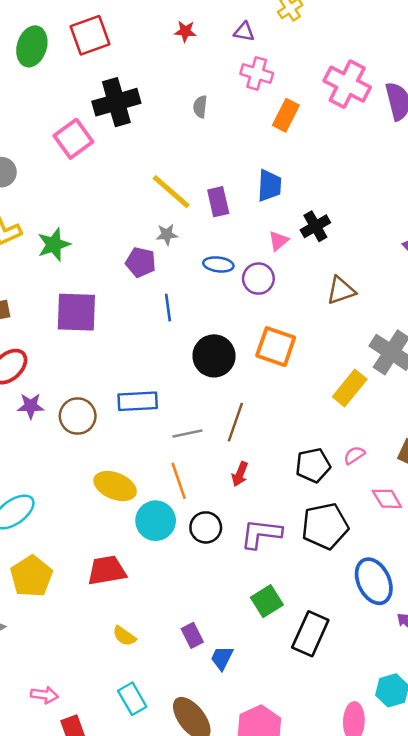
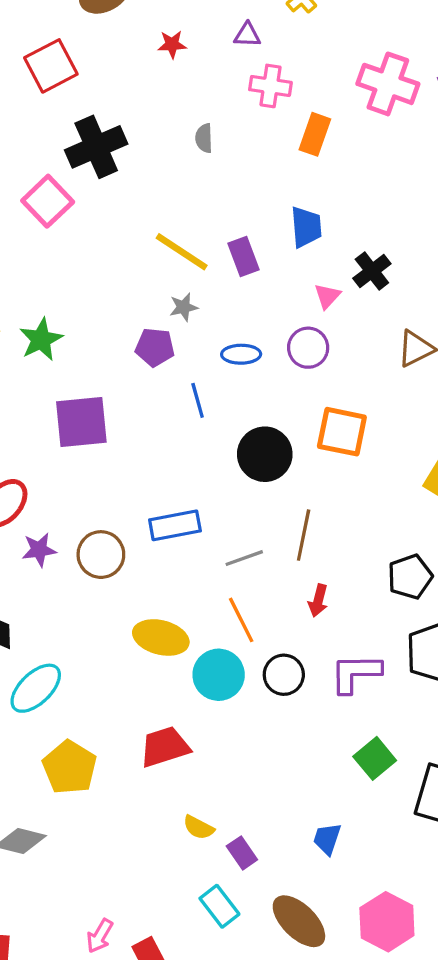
blue ellipse: (218, 264) -> (241, 354), moved
purple rectangle: (192, 635) -> (242, 853), moved
pink arrow: (44, 695) -> (100, 936), moved, turned 120

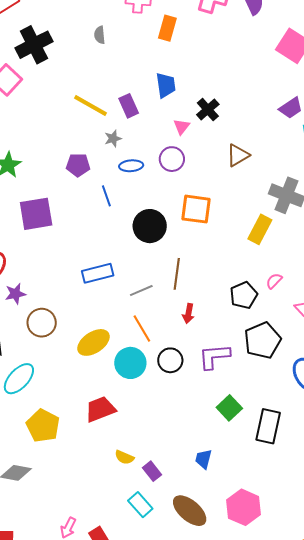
gray star: (184, 307) -> (113, 138), moved
brown circle: (101, 555) -> (42, 323), moved
yellow ellipse: (161, 637) -> (93, 342), turned -44

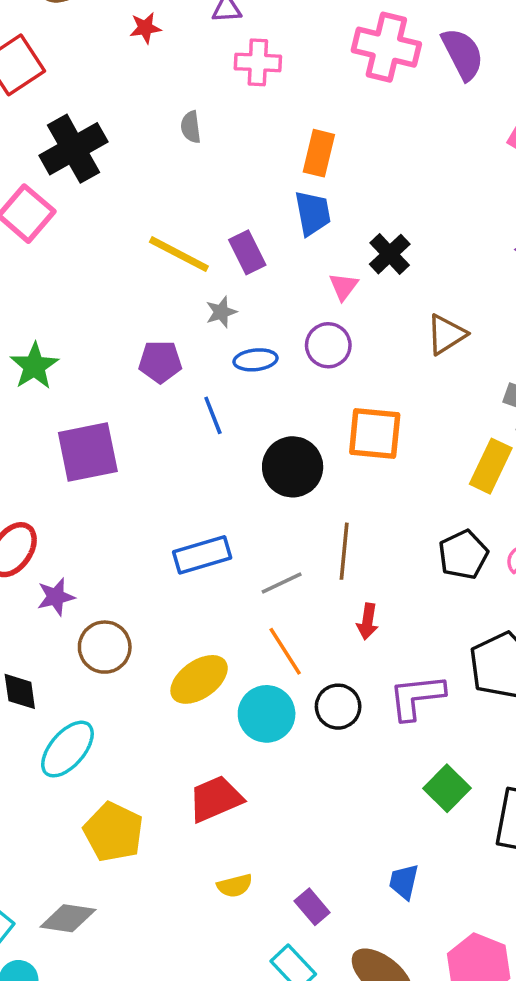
orange rectangle: (167, 28) -> (319, 153), moved
black pentagon: (244, 295) -> (463, 555), moved
yellow semicircle: (124, 457) -> (235, 886), moved, turned -36

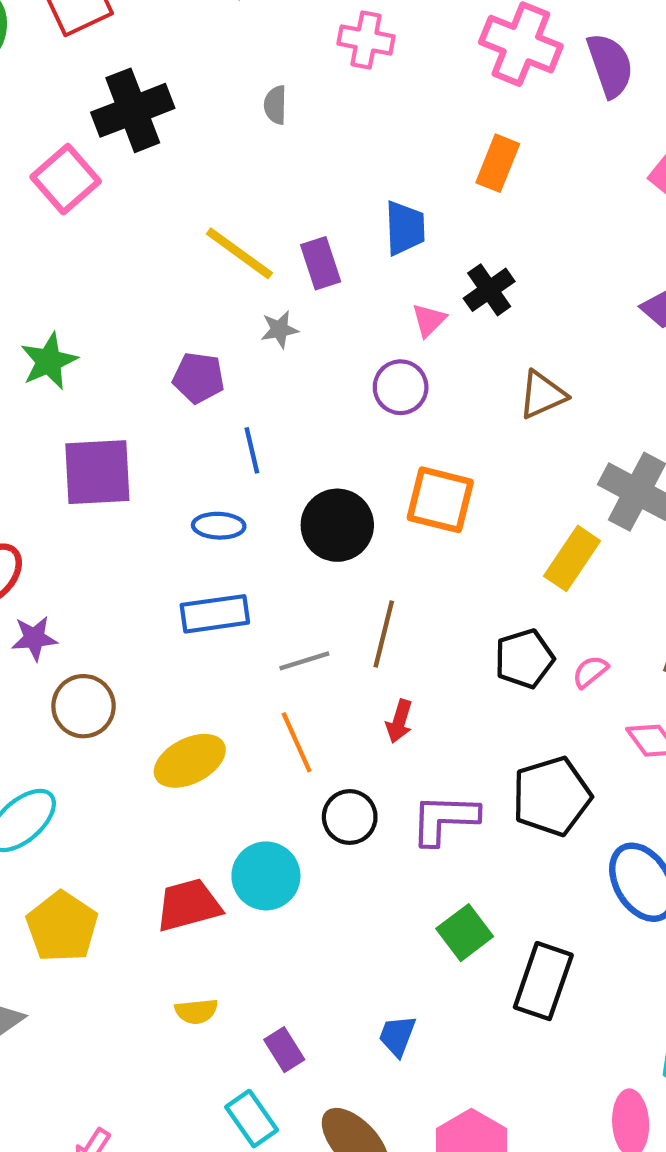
orange rectangle: (319, 153) -> (498, 163), moved
blue ellipse: (256, 360) -> (219, 526), moved
cyan circle: (267, 714) -> (266, 876), moved

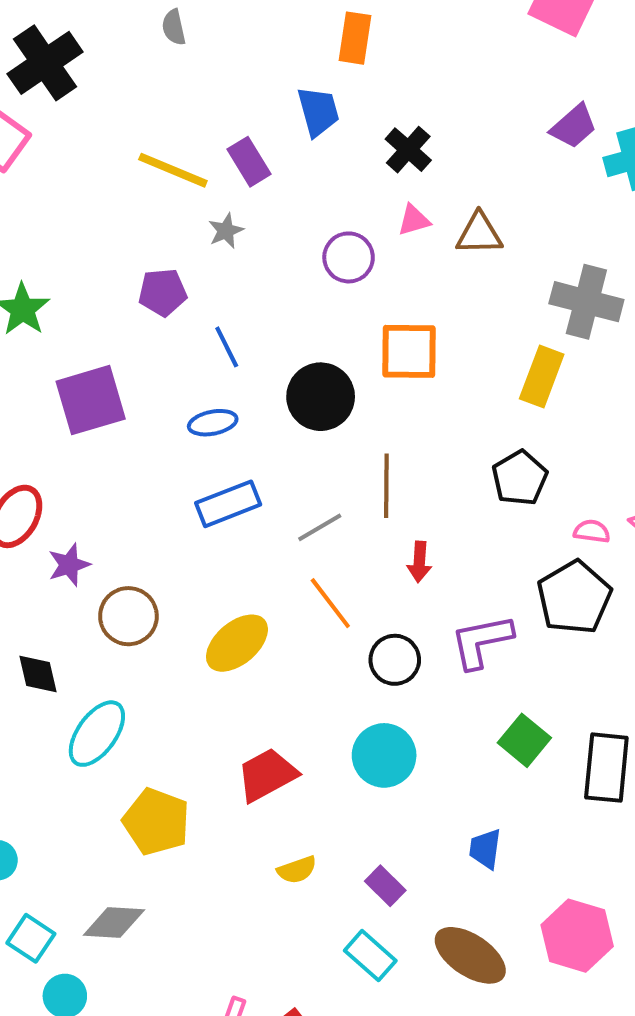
orange rectangle: (498, 163) -> (355, 38), moved
pink triangle: (429, 320) -> (414, 220), moved, turned 42
brown triangle: (542, 395) -> (479, 234), turned 36
pink semicircle: (590, 672) -> (592, 531), moved, turned 60
cyan circle: (266, 876) -> (384, 755), moved

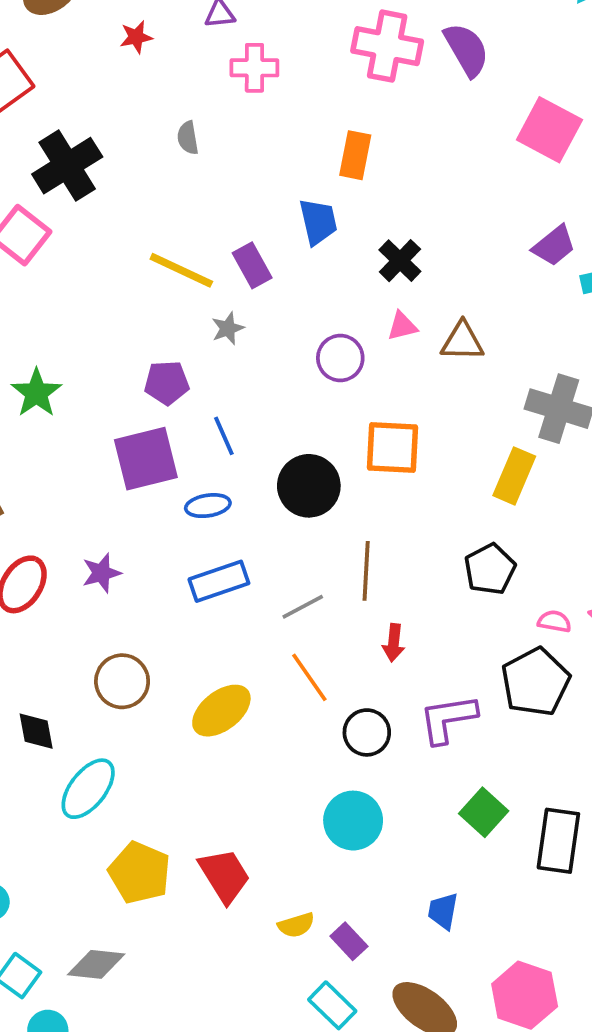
purple square: (91, 400) -> (146, 459), moved
purple star: (69, 565) -> (101, 573), moved
red trapezoid: (267, 775) -> (224, 876), moved, turned 84
yellow semicircle: (297, 870) -> (296, 925), moved

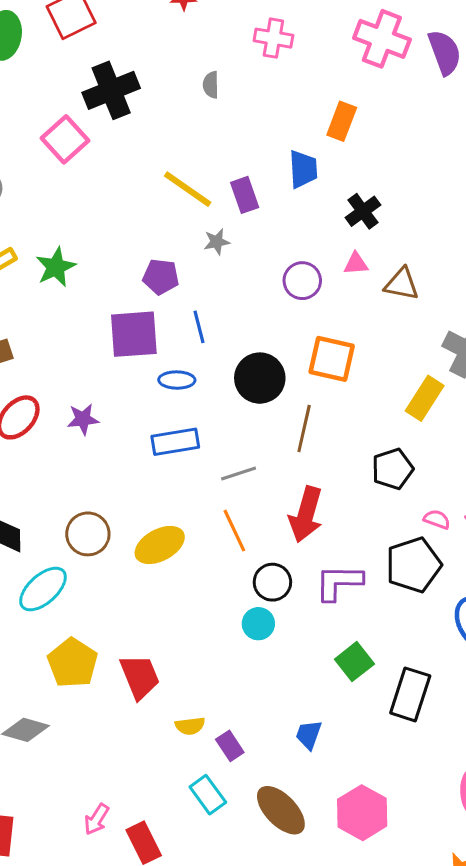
brown line: (366, 571) -> (304, 428), moved
red arrow: (394, 643) -> (306, 514), size x1.8
brown circle: (122, 681) -> (88, 534), moved
cyan circle: (353, 821) -> (258, 624), moved, size x0.7

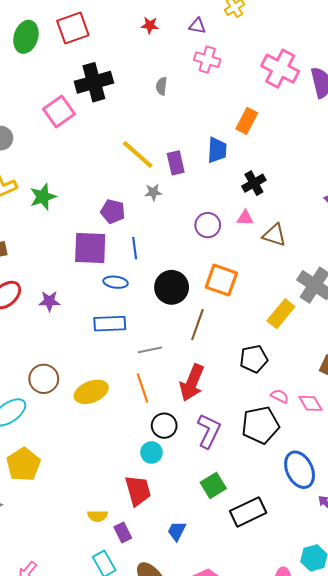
purple L-shape: (339, 582) -> (209, 431), turned 108
red trapezoid: (140, 677) -> (138, 491), moved
black rectangle: (410, 694) -> (248, 512), turned 40

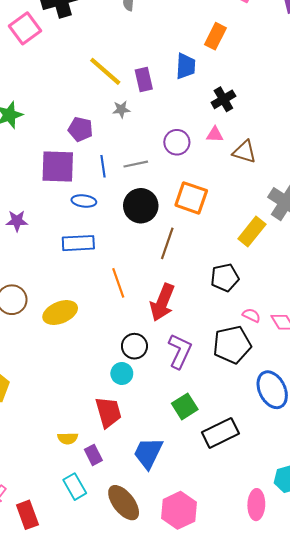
gray line: (150, 350) -> (136, 164), moved
orange line: (143, 388) -> (118, 283), moved
blue trapezoid: (177, 531) -> (148, 453), size x1.6

